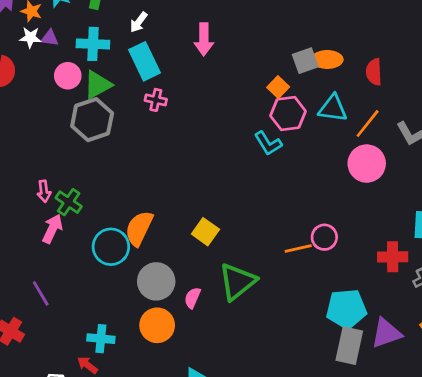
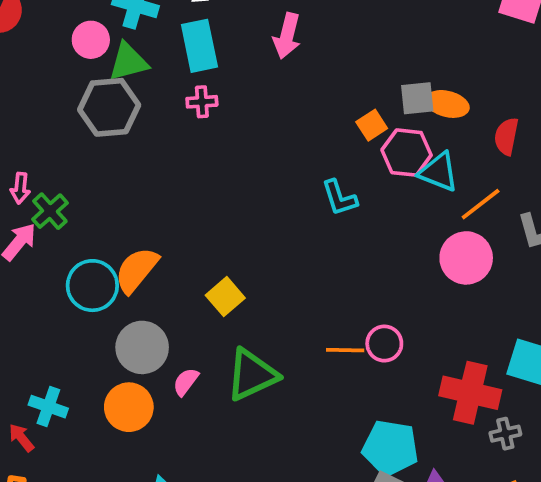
pink cross: (156, 100) -> (202, 102), turned -30
pink hexagon: (288, 114) -> (407, 153), moved
red cross: (393, 257) -> (470, 393), size x1.4

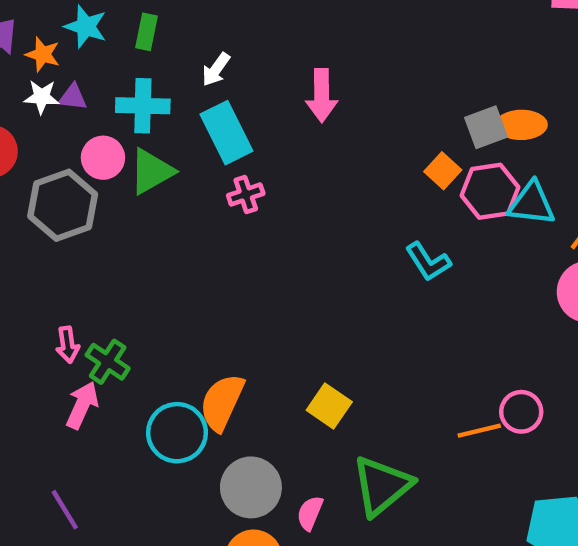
gray hexagon: (109, 107) -> (63, 205), moved

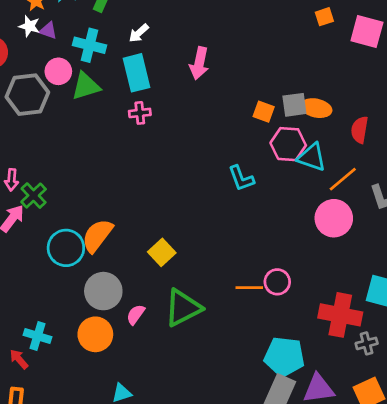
orange square: (443, 171) -> (264, 112), moved, turned -35

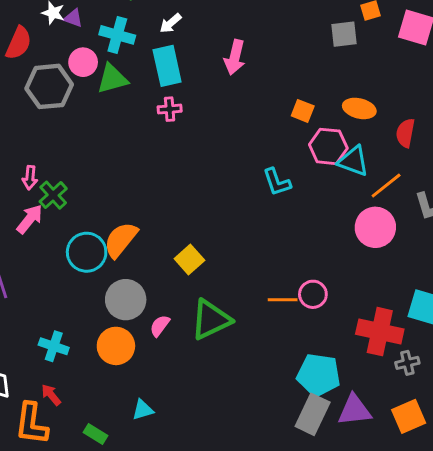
gray square: (294, 105) -> (344, 34), moved
red arrow: (19, 359) -> (51, 395), moved

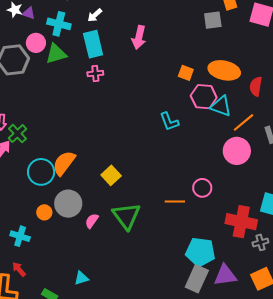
orange ellipse: (359, 108) -> (224, 70), size x1.4
pink circle: (313, 294) -> (202, 188), moved
green triangle: (211, 320) -> (126, 216), turned -40
orange circle: (116, 346) -> (44, 212), moved, size x0.6

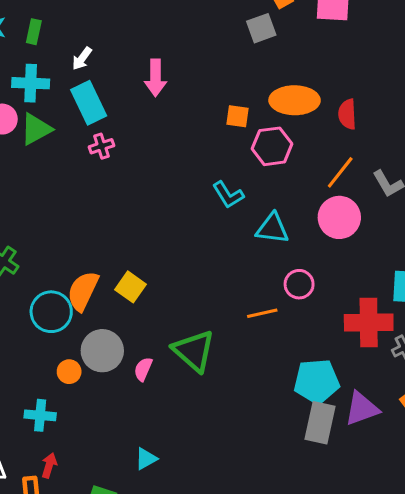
cyan triangle: (221, 106) -> (272, 228), moved
yellow square: (111, 175) -> (130, 287), moved
red arrow: (19, 269) -> (49, 465), turned 70

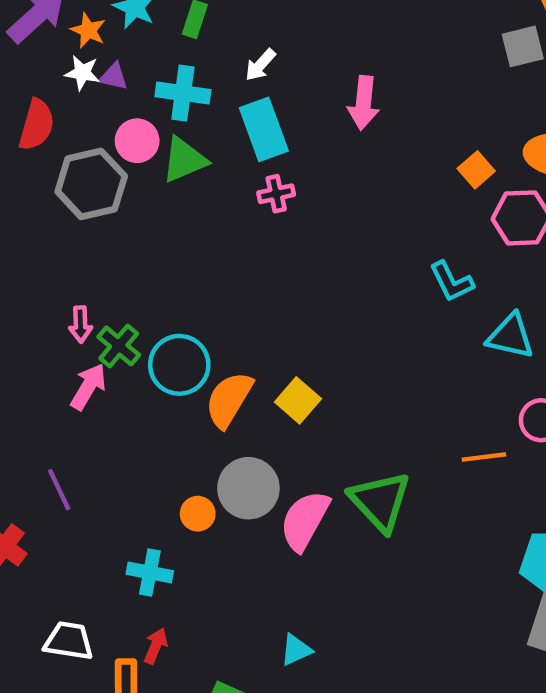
orange square: (238, 116) -> (476, 170), turned 35
cyan circle: (51, 312) -> (179, 365), moved
pink semicircle: (143, 369) -> (305, 521), size x1.8

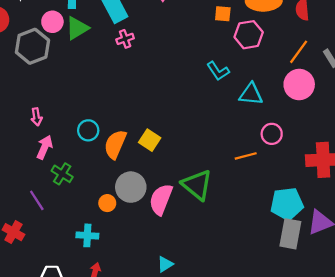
orange square: (476, 170) -> (223, 14), turned -36
green cross: (119, 346) -> (62, 174), moved
cyan circle: (179, 365) -> (88, 130), size x0.7

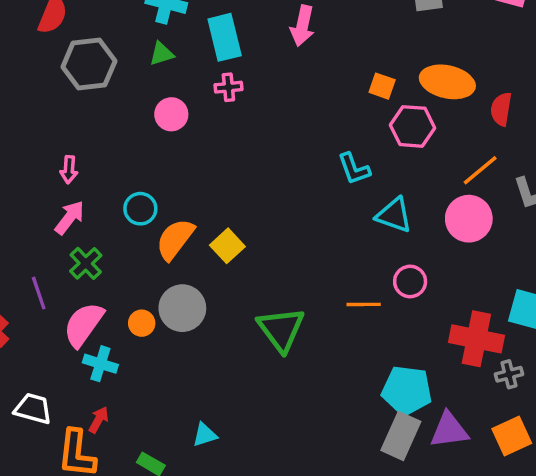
pink circle: (52, 22) -> (171, 114), moved
green triangle: (77, 28) -> (162, 54), size x0.7
pink semicircle: (161, 199) -> (84, 325), moved

